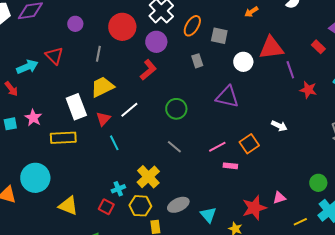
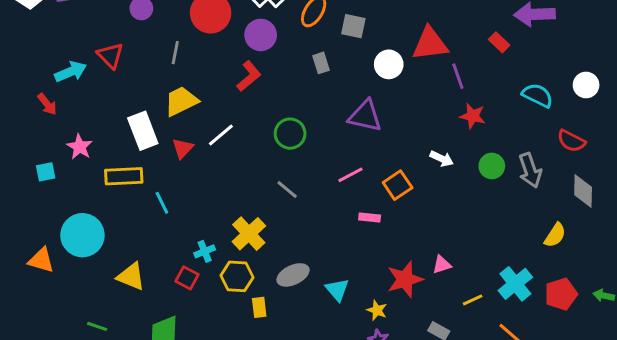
red star: (308, 90) -> (473, 116), moved
cyan square: (10, 124) -> (46, 172), moved
cyan line: (114, 143) -> (162, 203), moved
pink line: (217, 147) -> (350, 175), moved
green circle: (318, 183) -> (492, 166), moved

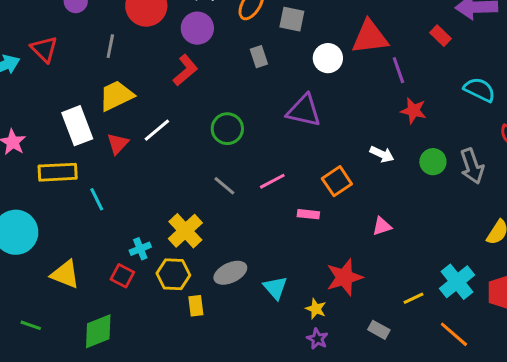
pink line: (350, 175) -> (272, 181), moved
pink triangle: (442, 265) -> (382, 226), moved

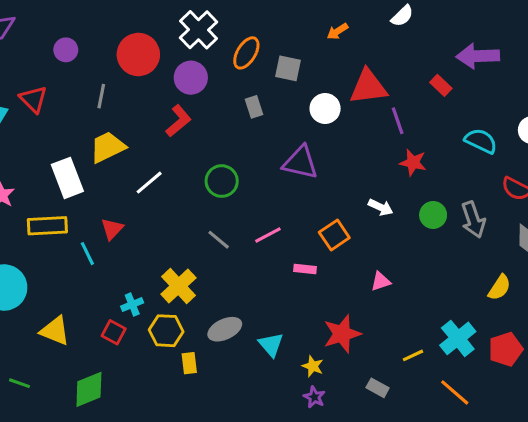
red triangle: (118, 144) -> (112, 229), moved

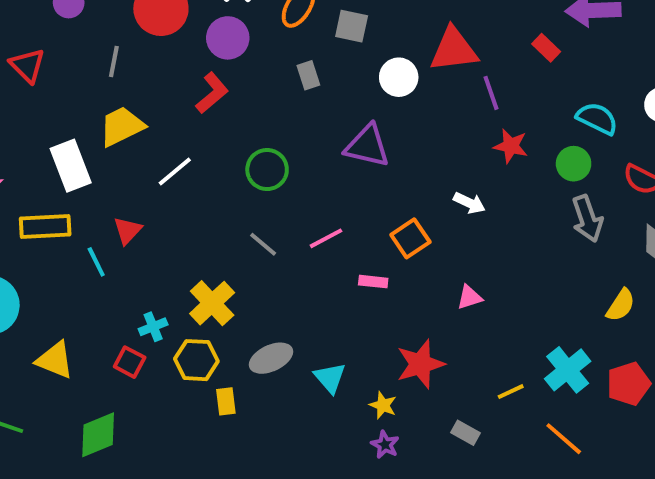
green circle: (433, 215) -> (574, 164), moved

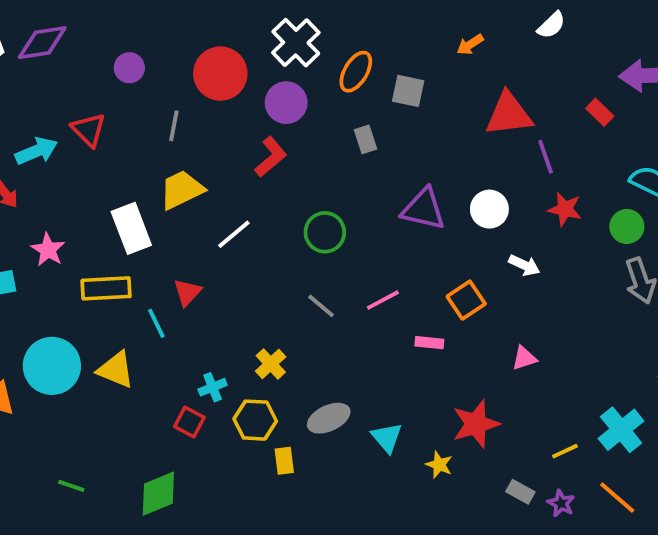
white circle: (399, 77) -> (489, 209), moved
yellow cross: (212, 303) -> (271, 364), size x0.7
yellow triangle: (55, 360) -> (116, 370), moved
purple star: (385, 445) -> (561, 503), moved

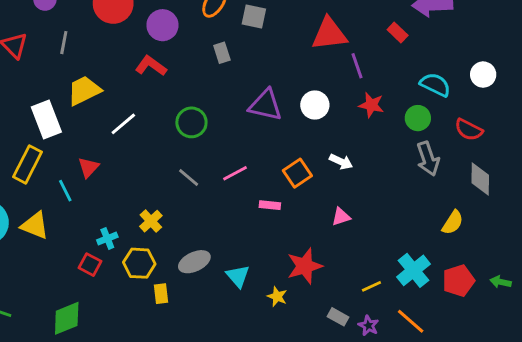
gray line: (174, 126) -> (64, 43), moved
red L-shape: (271, 157) -> (151, 66), turned -104
white arrow: (524, 265) -> (341, 162), moved
yellow rectangle: (106, 288) -> (28, 164), turned -60

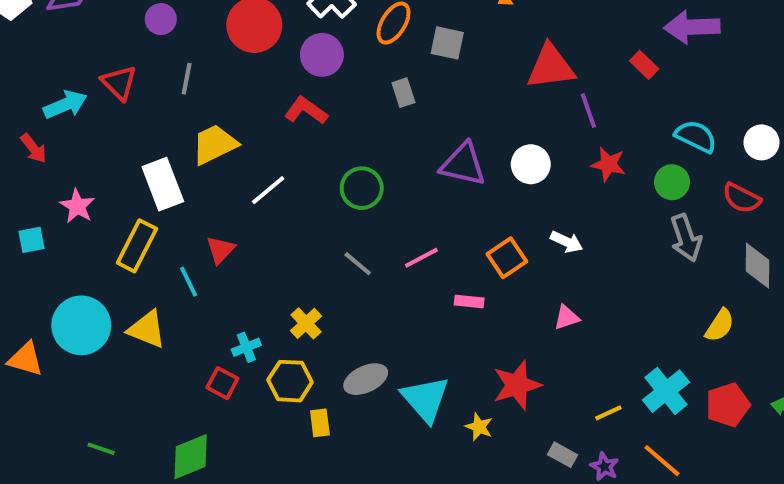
white circle: (483, 75) -> (761, 142), moved
cyan triangle: (238, 276) -> (425, 399), size x1.5

